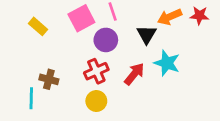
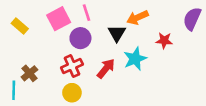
red star: (199, 16) -> (164, 41), moved
cyan star: (167, 63) -> (135, 59), turned 30
brown cross: (49, 79) -> (29, 73), turned 35

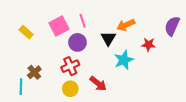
red arrow: (106, 68) -> (98, 84), moved, turned 90

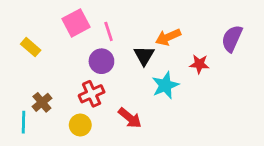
pink square: (59, 26) -> (76, 23), moved
yellow circle: (70, 89) -> (80, 125), moved

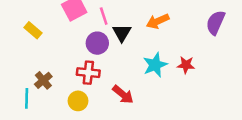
black triangle: (144, 56) -> (122, 33), moved
red star: (199, 64) -> (186, 65), moved
red cross: (92, 94) -> (88, 73), turned 30

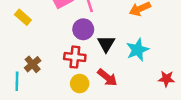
black triangle: (122, 33) -> (106, 44), moved
red star: (186, 65) -> (166, 79), moved
yellow circle: (78, 101) -> (80, 84), moved

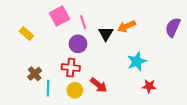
black triangle: (106, 44) -> (106, 34), moved
cyan star: (138, 50) -> (137, 61), moved
cyan line: (17, 81) -> (48, 88), moved

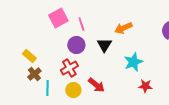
yellow rectangle: (26, 34) -> (29, 56), moved
black triangle: (106, 34) -> (104, 45), moved
red cross: (71, 68) -> (69, 68), turned -36

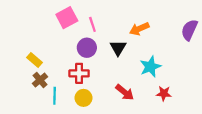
red cross: (69, 68) -> (79, 73), turned 30
red arrow: (96, 85) -> (125, 92), moved

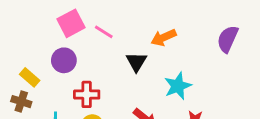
pink line: (92, 24) -> (104, 32), turned -40
purple circle: (87, 48) -> (64, 60), moved
brown cross: (40, 80) -> (21, 102), moved, turned -32

